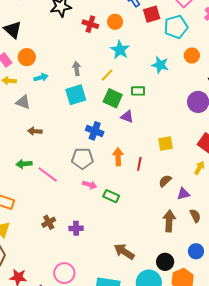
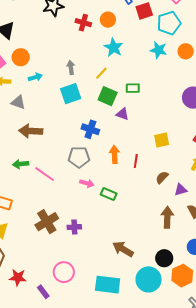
cyan star: (160, 65) -> (159, 50), moved
brown arrow: (35, 131) -> (31, 131), size x1.6
brown cross: (49, 222) -> (47, 222), size x1.6

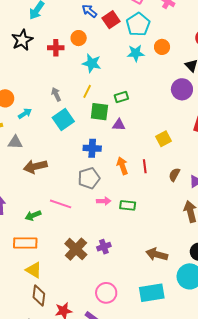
green arrow: (21, 164) -> (33, 215), moved

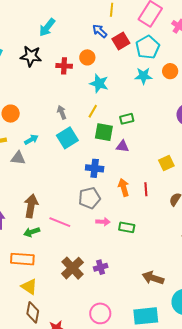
black star: (22, 40) -> (31, 56), turned 30
cyan arrow: (25, 113) -> (31, 140), moved
brown arrow: (35, 166) -> (31, 206), moved, turned 110

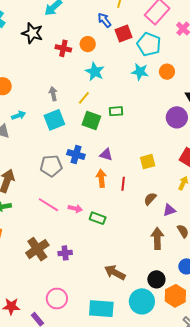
cyan pentagon: (148, 47) -> (149, 44), turned -30
purple triangle: (122, 146) -> (106, 155), moved
gray pentagon: (90, 198) -> (51, 166), moved
pink line: (60, 222) -> (48, 205), moved

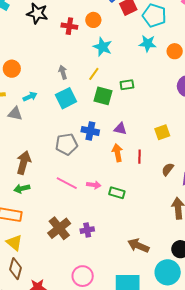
orange circle: (167, 72) -> (175, 51), moved

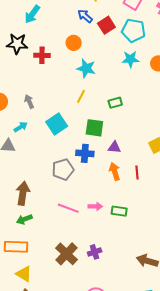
red cross: (69, 26) -> (42, 55), moved
gray arrow: (63, 72) -> (29, 102), moved
green square: (103, 96) -> (94, 128), moved

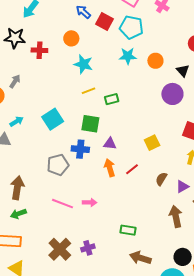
red square: (106, 25) -> (105, 21), turned -30
yellow line: (81, 96) -> (89, 91), moved, turned 40
gray arrow: (29, 102) -> (15, 81), moved, turned 56
red line: (137, 172) -> (132, 169), turned 56
green rectangle: (119, 211) -> (128, 230), moved

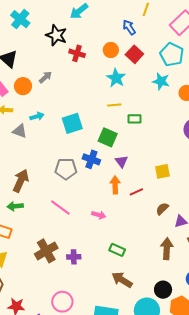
red square: (105, 21) -> (134, 54), moved
purple triangle: (110, 144) -> (121, 162), turned 32
pink arrow: (90, 202) -> (99, 215), moved

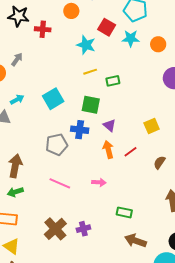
orange circle: (111, 50) -> (71, 11), moved
red square: (134, 54) -> (107, 27), moved

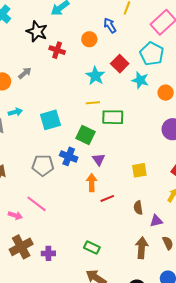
green rectangle: (113, 81) -> (113, 117), size x1.5
red line: (131, 152) -> (107, 198), moved
brown semicircle: (159, 163) -> (138, 208), turned -56
pink arrow: (99, 182) -> (15, 215), moved

